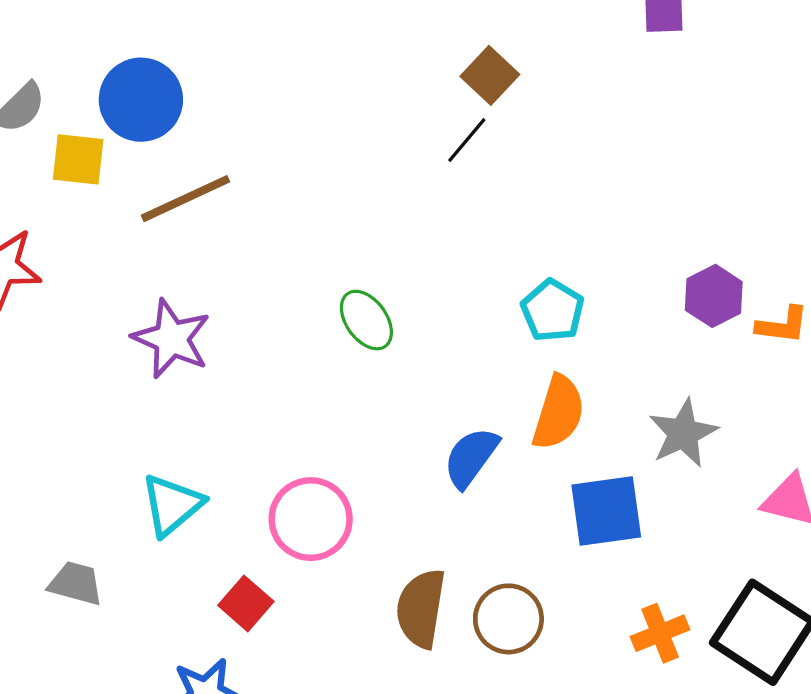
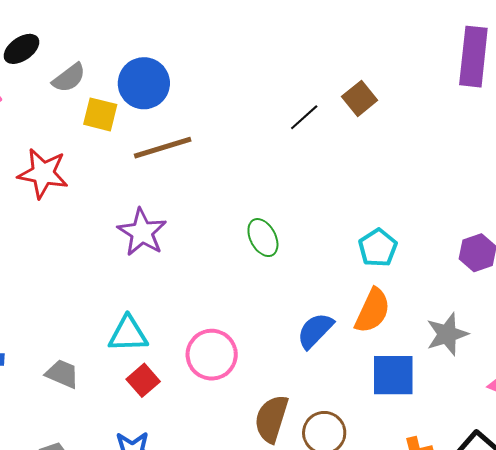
black line: (467, 140) -> (304, 117), moved
cyan triangle: (172, 505) -> (128, 334), turned 30
red square: (246, 603) -> (143, 380), moved

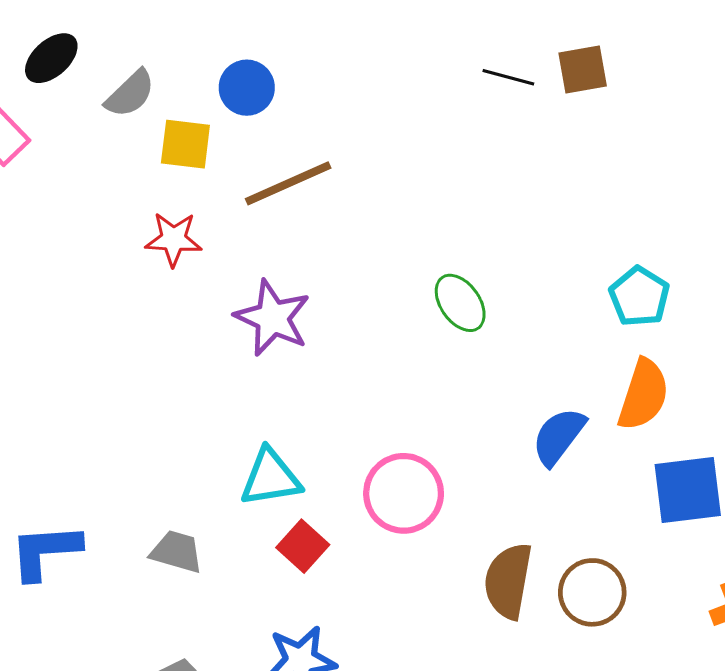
blue circle: (144, 83) -> (247, 88), size x0.7
brown square: (360, 98) -> (583, 70), turned 36
black line: (304, 117) -> (508, 77), moved, turned 64
red star: (43, 173) -> (174, 239), moved, size x0.7

